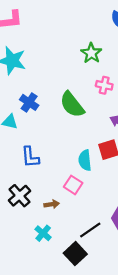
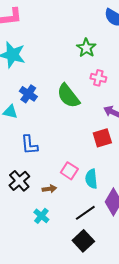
cyan semicircle: (85, 160) -> (91, 179), moved
black square: (75, 254) -> (83, 241), moved

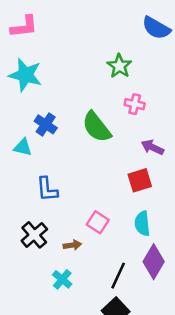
cyan semicircle: (91, 179) -> (142, 224), moved
black line: (85, 213) -> (118, 276), turned -30

